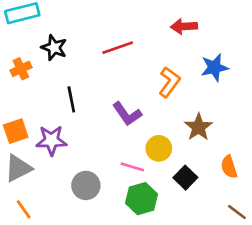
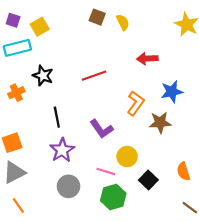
brown star: (199, 127) -> (160, 122), moved, turned 30
purple star: (51, 140) -> (62, 150), moved, turned -30

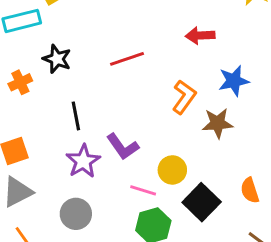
purple L-shape: (102, 129) -> (123, 147), moved
black square: (148, 180) -> (202, 202), size x1.4
gray circle: (68, 186) -> (76, 214), moved

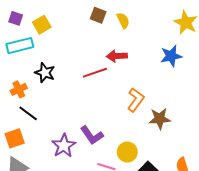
red arrow: (200, 36) -> (117, 56), moved
blue star: (234, 81) -> (171, 56), moved
black line: (76, 116) -> (28, 113), moved, turned -42

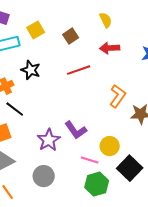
brown square: (98, 15) -> (71, 36), moved, turned 35
yellow square: (42, 25) -> (36, 30), moved
red arrow: (117, 56) -> (110, 48), moved

